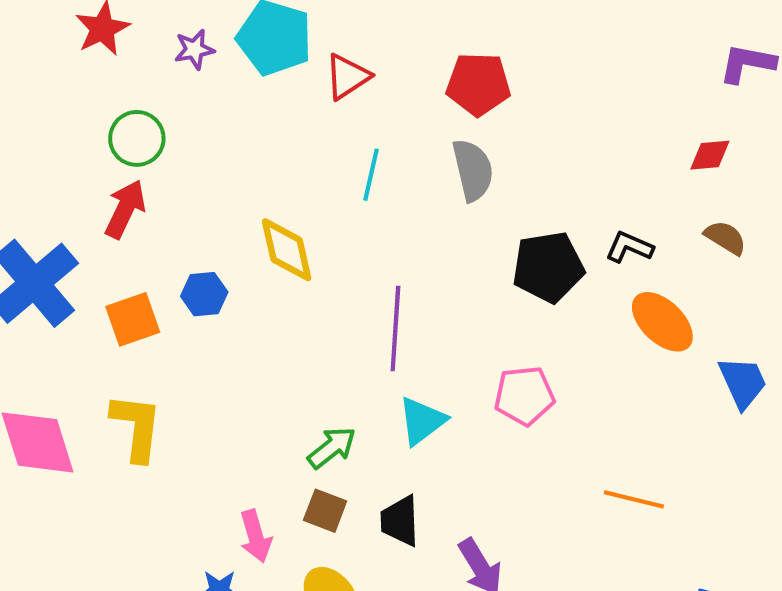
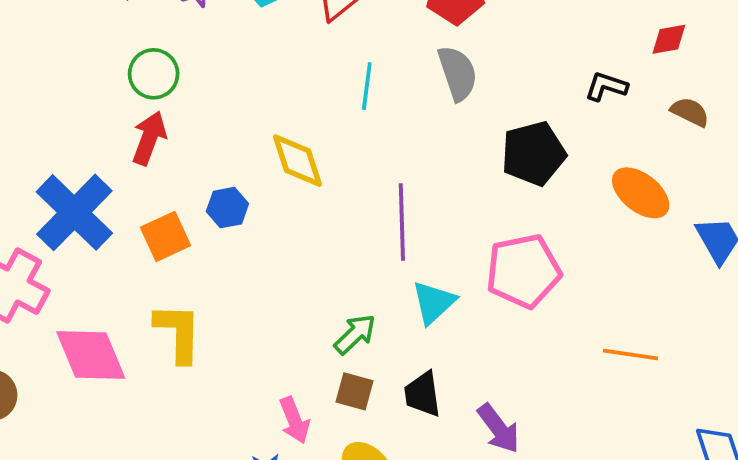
black L-shape: (629, 247) -> (606, 86), moved
pink pentagon: (524, 396) -> (523, 271), size x1.4

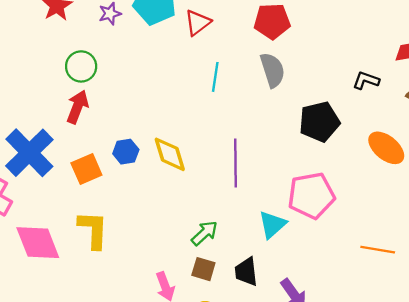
yellow diamond: (297, 161) -> (170, 154), moved
cyan triangle: (434, 302) -> (272, 225), moved

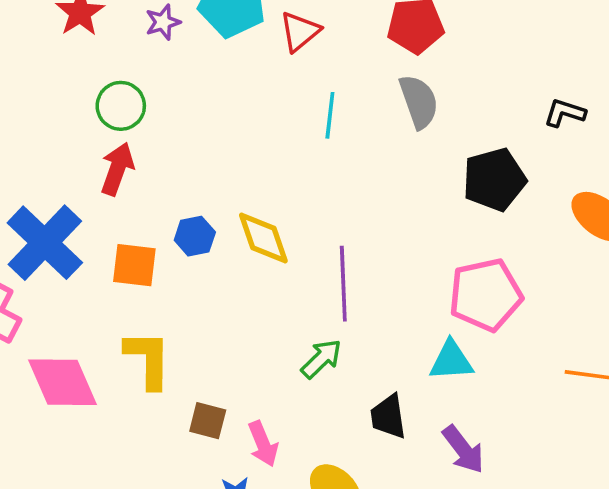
purple line: (235, 163) -> (343, 284), moved
orange square: (86, 169) -> (134, 265), turned 32
cyan triangle: (272, 225) -> (451, 361), moved, turned 40
brown square: (203, 269) -> (208, 421), moved

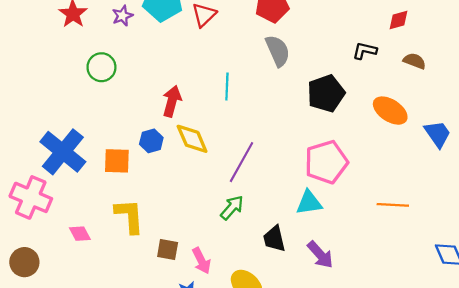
cyan line: (330, 115) -> (227, 87), moved
red arrow: (117, 169) -> (172, 101), moved
purple line: (343, 284) -> (241, 162), turned 36
pink diamond: (63, 382) -> (80, 234), size x0.5

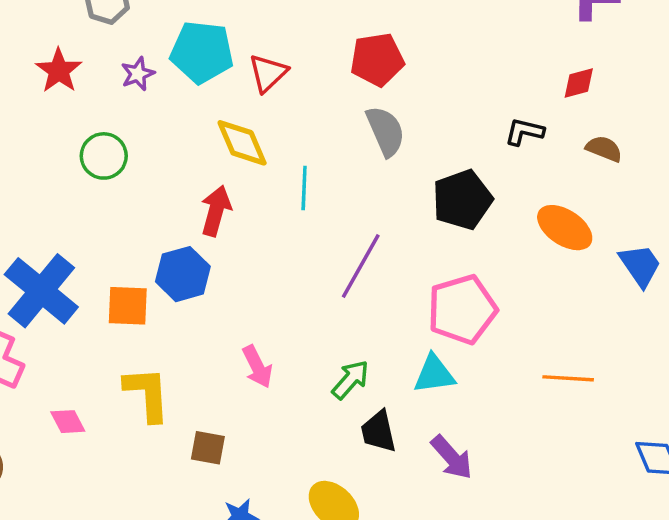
yellow diamond: (192, 139) -> (242, 143), moved
blue hexagon: (151, 141) -> (183, 274), size x1.4
purple line: (241, 162) -> (361, 266), moved
green arrow: (232, 208) -> (350, 380), moved
pink arrow: (201, 261) -> (257, 367), moved

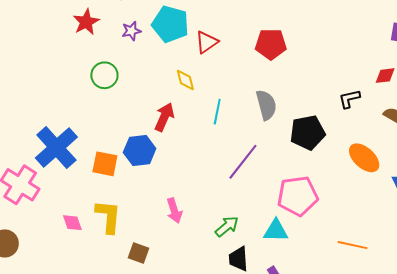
gray semicircle: (385, 131) -> (266, 105), moved
black L-shape: (524, 132) -> (349, 99), turned -35
yellow diamond: (242, 143) -> (185, 80), size x0.7
pink diamond: (68, 422) -> (72, 223), moved

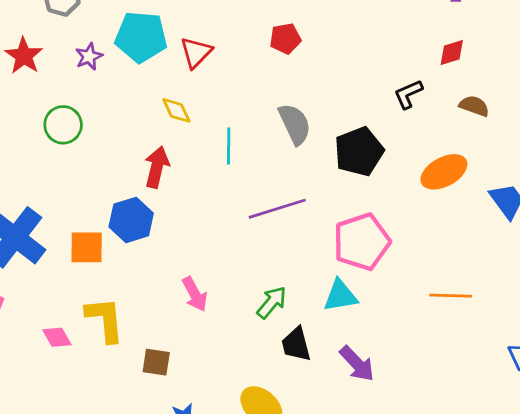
red pentagon: (271, 44) -> (285, 39), size x0.7
orange ellipse: (364, 158) -> (444, 172), turned -60
purple line: (243, 162) -> (277, 209), turned 45

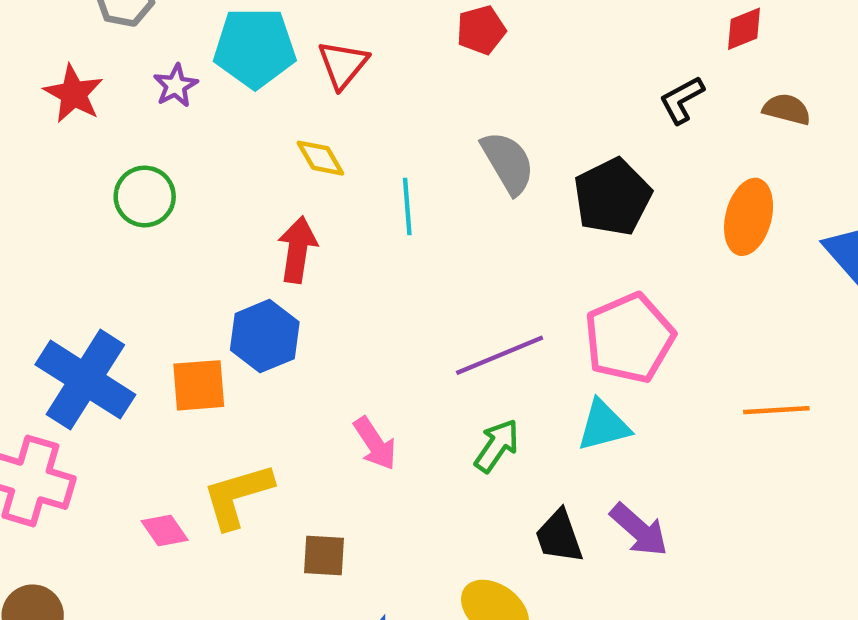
orange ellipse: (444, 172) -> (749, 217), turned -42
purple line: (277, 209) -> (500, 355), moved
yellow L-shape: (105, 319) -> (238, 496), turned -96
black trapezoid: (296, 344) -> (559, 536), moved

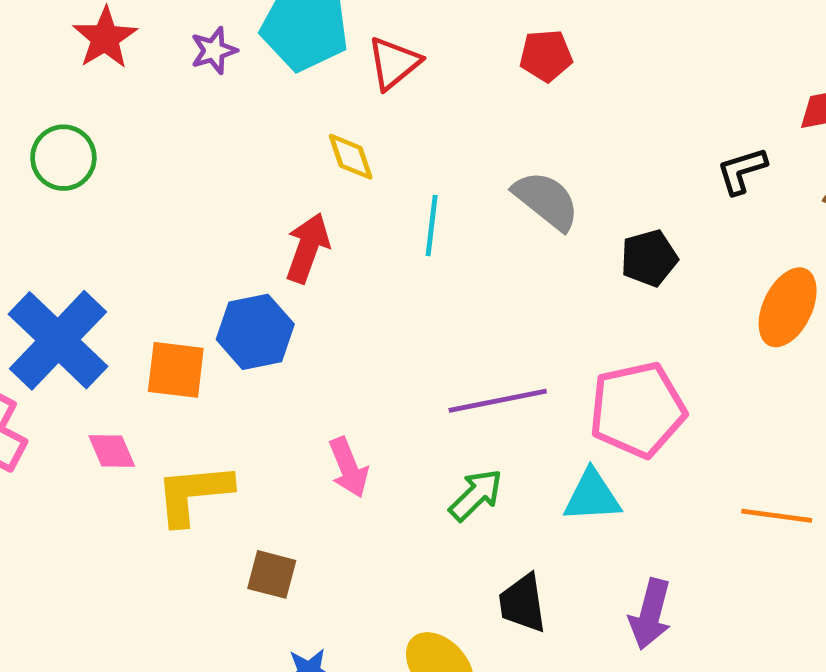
gray semicircle: (508, 163) -> (546, 200), turned -32
green circle: (145, 196) -> (63, 158), moved
black pentagon: (613, 197) -> (649, 258), size x0.7
pink diamond: (165, 530) -> (112, 451), moved
purple arrow: (639, 530) -> (650, 614), moved, turned 52

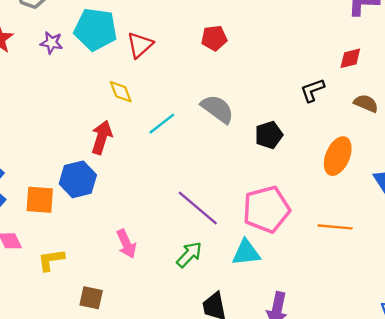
purple star: (214, 51) -> (52, 43), turned 30
cyan line: (432, 226) -> (162, 124), turned 48
purple line: (498, 401) -> (198, 208), turned 54
yellow L-shape: (193, 494) -> (51, 260), size x0.7
orange line: (777, 516) -> (335, 227), moved

